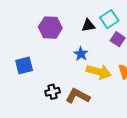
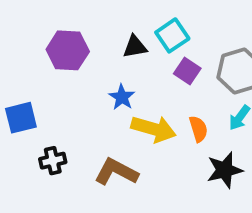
black cross: (52, 92) -> (53, 161), moved

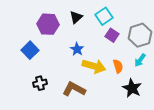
black triangle: (135, 47) -> (76, 17), moved, turned -32
blue square: (21, 118) -> (30, 50), moved, turned -30
black star: (225, 170) -> (132, 88), turned -30

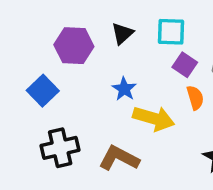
cyan square: (104, 16) -> (171, 32), turned 36
orange semicircle: (118, 66) -> (195, 98), moved
black cross: (40, 83) -> (60, 148), size x1.5

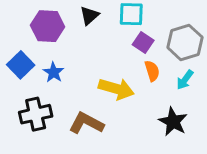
blue star: (124, 89) -> (54, 72), moved

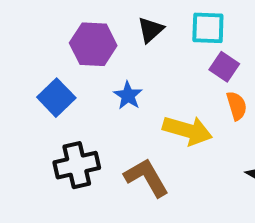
blue star: (54, 72) -> (128, 95), moved
brown L-shape: (86, 123) -> (146, 177), turned 32

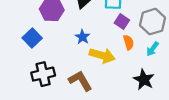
blue star: (128, 95) -> (82, 37), moved

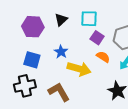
blue square: (32, 38) -> (32, 60), moved, turned -30
orange semicircle: (128, 42) -> (103, 57), turned -40

